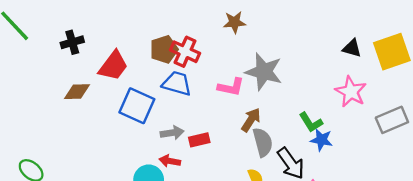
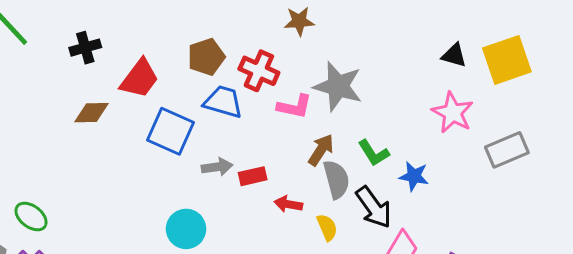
red cross: (185, 52) -> (259, 71), moved
green L-shape: (311, 122) -> (374, 153), moved
red arrow: (170, 161) -> (288, 204), moved

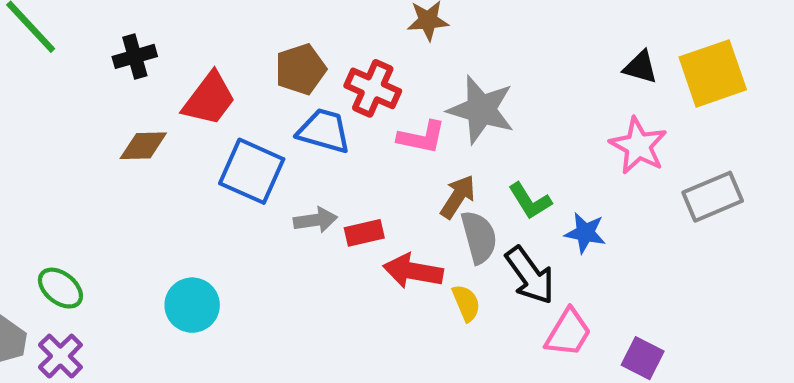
red arrow: (288, 204) -> (413, 271), size x1.5
cyan circle: (186, 229) -> (192, 305), moved

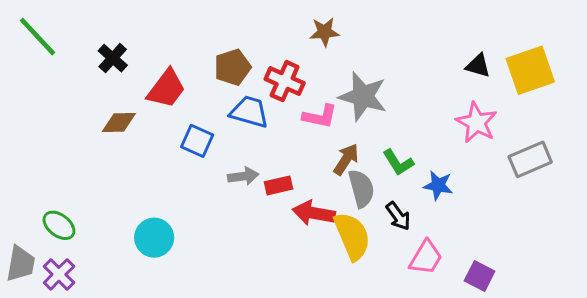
black cross: (135, 56) -> (113, 58), turned -32
blue square: (252, 171) -> (197, 141), size x0.7
black arrow: (530, 275) -> (398, 216), size x0.7
yellow semicircle: (466, 303) -> (352, 236), size x1.8

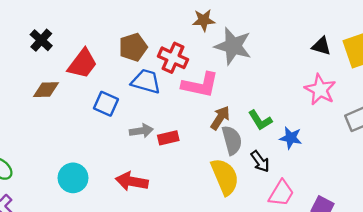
gray star: (363, 96) -> (233, 46), moved
pink L-shape: (320, 116) -> (200, 85), size x1.4
red arrow: (314, 213) -> (132, 181), moved

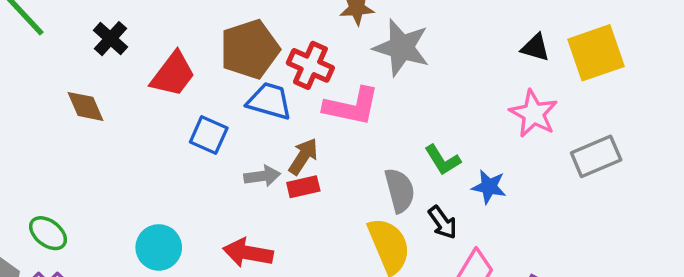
brown pentagon: (133, 47) -> (250, 49), size x1.4
brown diamond: (46, 90) -> (85, 106), moved, turned 68
brown arrow: (220, 118) -> (303, 156), moved

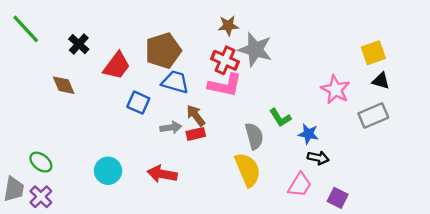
black triangle: (535, 48) -> (381, 81), moved
yellow square: (596, 53) -> (373, 53), size x0.7
red cross: (310, 65) -> (225, 60), moved
brown arrow: (303, 156) -> (196, 116), turned -70
black arrow: (443, 222) -> (318, 158), moved, turned -42

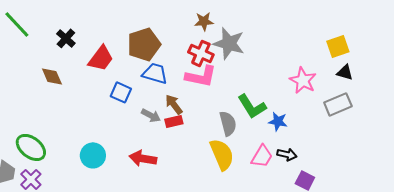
green L-shape: (280, 118) -> (252, 106), size x1.4
gray arrow: (171, 127) -> (151, 115), turned 36
black arrow: (318, 158) -> (287, 154), moved
green ellipse: (41, 162) -> (31, 147), size x1.4
pink trapezoid: (300, 185) -> (262, 156), moved

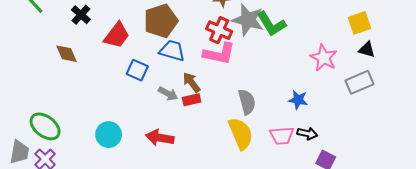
green L-shape: (252, 106) -> (271, 24), moved
pink trapezoid: (262, 156) -> (282, 136), turned 55

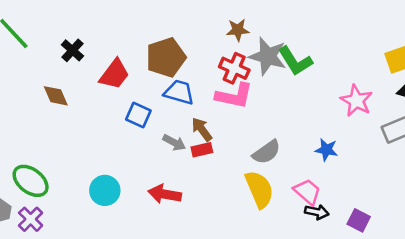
gray semicircle: (247, 102) -> (266, 152), turned 70
black arrow: (307, 134) -> (317, 212), moved
pink trapezoid: (282, 136) -> (307, 192), turned -135

